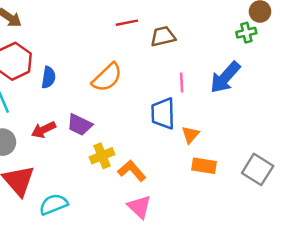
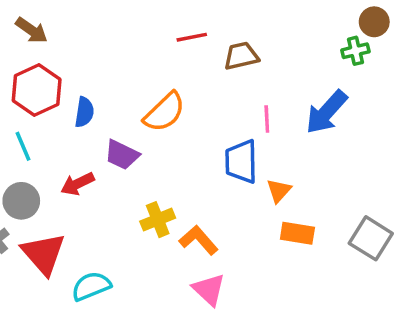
purple trapezoid: (80, 125) -> (122, 155), moved

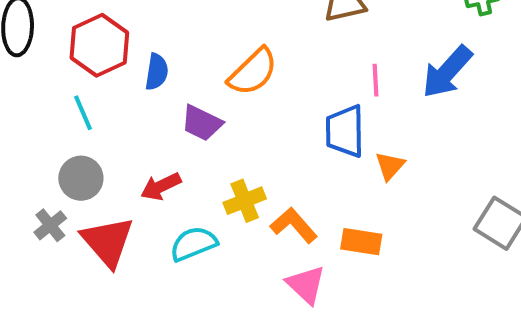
red arrow: (78, 184) -> (161, 186), moved
orange rectangle: (297, 233) -> (361, 242), moved
cyan semicircle: (91, 286) -> (193, 244), moved

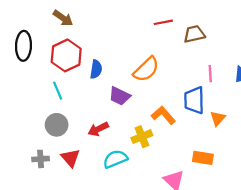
gray cross: (50, 225) -> (41, 159), moved, turned 35
orange L-shape: (294, 225) -> (163, 115), moved
red triangle: (108, 242) -> (70, 158), size x0.7

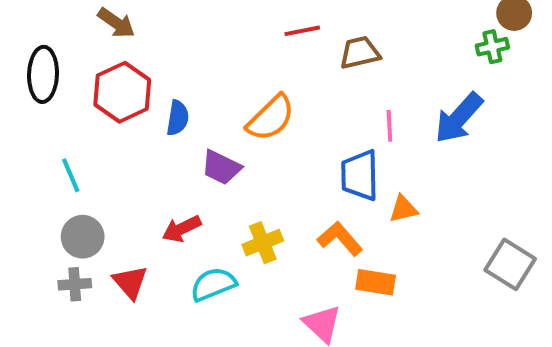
cyan line: (58, 91) -> (71, 175), moved
orange L-shape: (163, 115) -> (340, 239), moved
orange triangle: (218, 118) -> (403, 209), turned 35
gray circle: (57, 125) -> (83, 237), moved

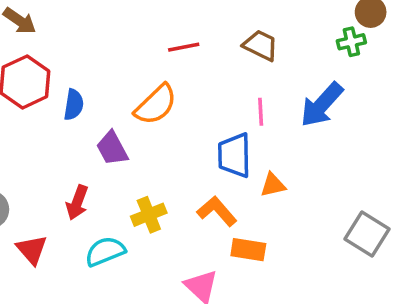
red line: (302, 31) -> (184, 47), moved
brown trapezoid: (360, 53) -> (261, 45), moved, turned 39
purple trapezoid: (221, 167) -> (112, 148), turned 36
red arrow: (182, 229) -> (77, 202), turned -44

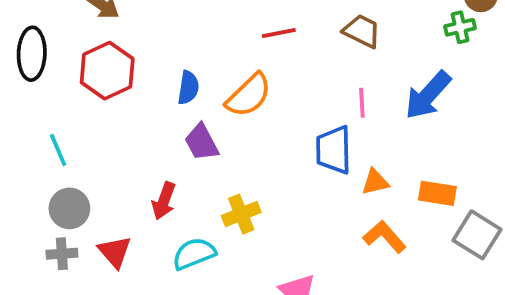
blue semicircle: (74, 105) -> (188, 88), moved
orange L-shape: (217, 211) -> (385, 237), moved
orange rectangle: (248, 250) -> (437, 193), moved

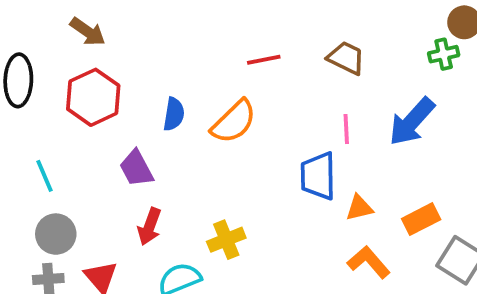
purple trapezoid: (202, 142) -> (136, 168), moved
orange rectangle: (437, 193) -> (421, 219), turned -36

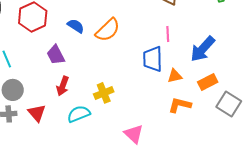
blue semicircle: (174, 114) -> (76, 26), turned -66
blue arrow: (412, 122) -> (203, 49), moved
orange L-shape: (369, 262) -> (180, 105), turned -35

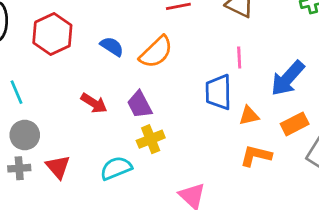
purple trapezoid: (56, 55) -> (140, 105), moved
red arrow: (63, 86) -> (94, 103), moved, turned -78

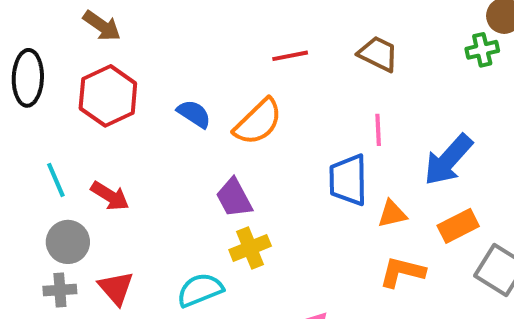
red arrow: (94, 103) -> (110, 196), moved

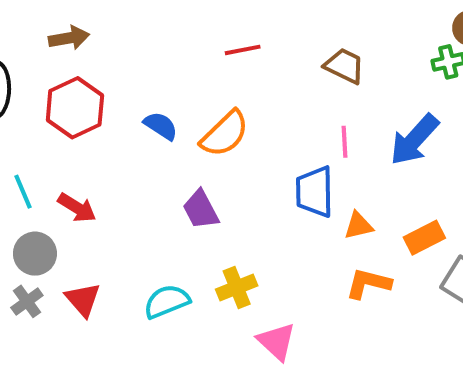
brown arrow: (102, 26) -> (69, 38), turned -45
red line: (290, 56) -> (243, 50), moved
blue arrow: (448, 160) -> (414, 140), moved
yellow cross: (250, 248) -> (237, 288), moved
gray cross: (60, 290) -> (27, 301), turned -32

